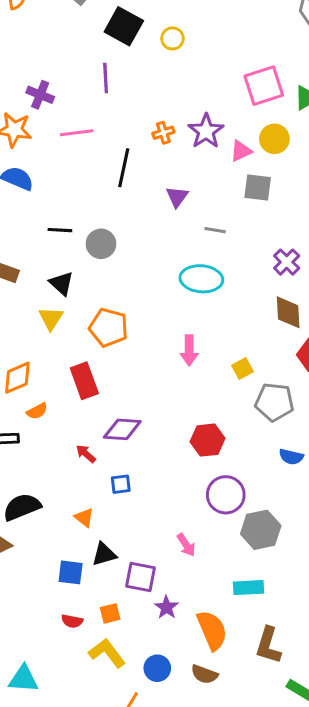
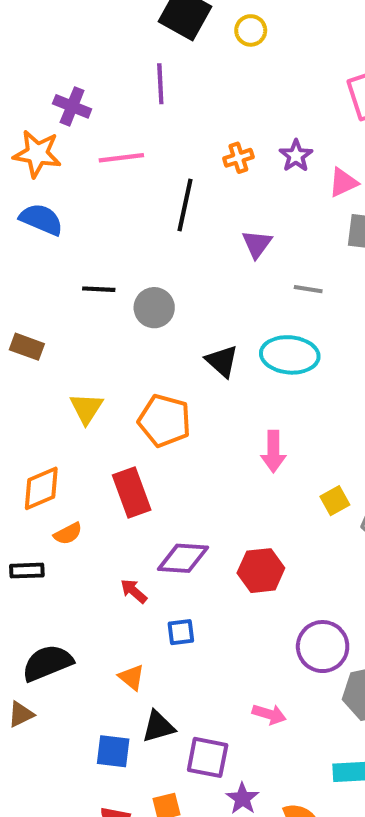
purple star: (206, 131) -> (296, 156), size x0.7
black triangle: (61, 283) -> (222, 361), moved
yellow square: (242, 369) -> (335, 501), moved
red hexagon: (207, 440) -> (261, 571), moved
pink arrow: (186, 545) -> (269, 714), turned -40

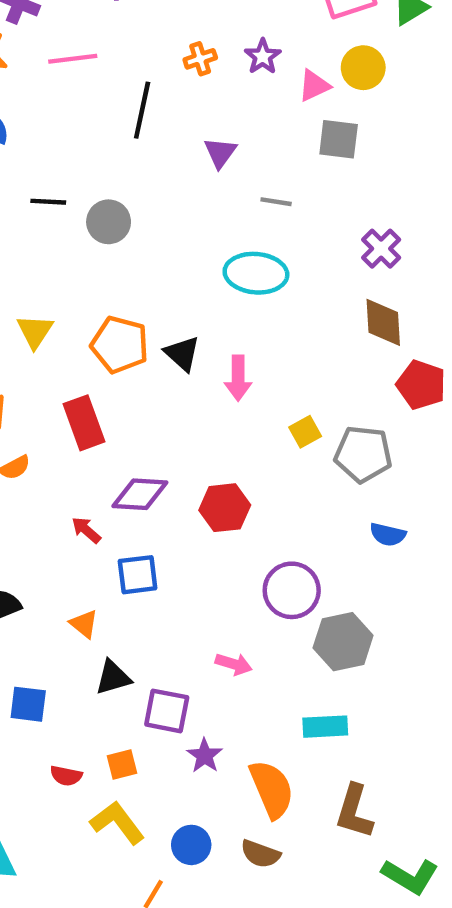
black triangle: (222, 361) -> (182, 354), moved
blue square: (181, 632) -> (138, 575), size x1.4
blue square: (113, 751) -> (28, 704), moved

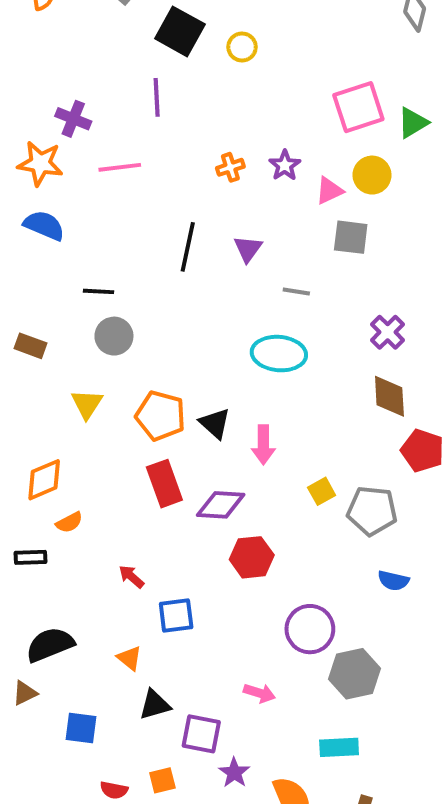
black line: (142, 110) -> (188, 247), moved
gray circle: (109, 222) -> (114, 336), moved
red rectangle: (84, 423) -> (164, 484), moved
purple diamond: (140, 494) -> (221, 505), moved

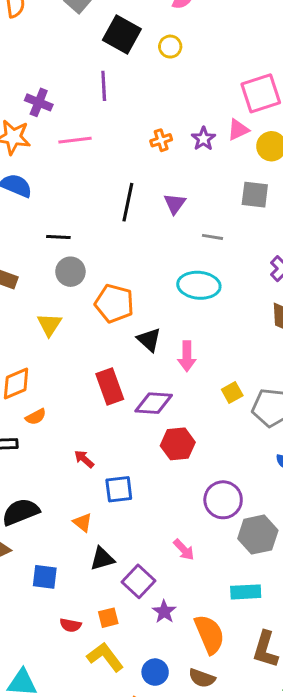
pink triangle: (329, 191) -> (238, 130), moved
orange pentagon: (161, 416) -> (114, 303), moved
pink arrow: (259, 693) -> (184, 550), turned 30
purple square: (201, 734) -> (138, 581), turned 32

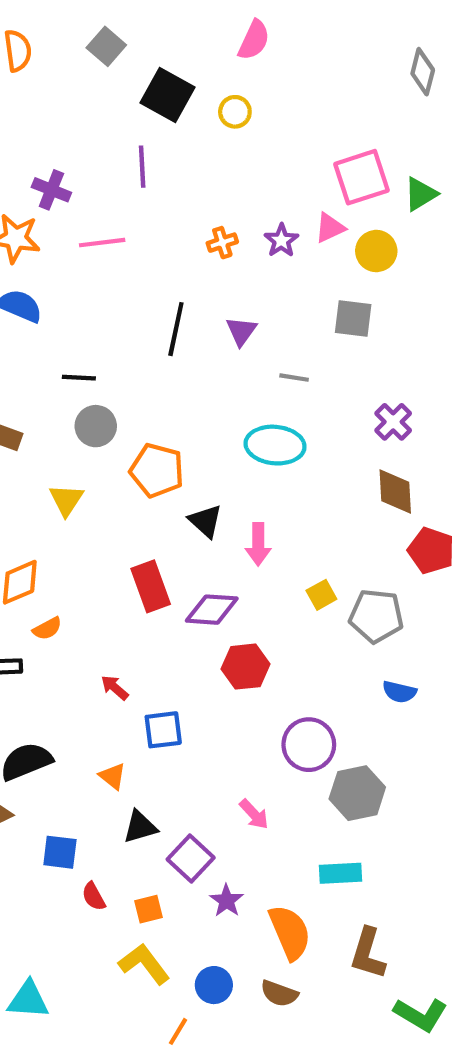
red semicircle: (70, 625) -> (94, 896), moved, turned 50

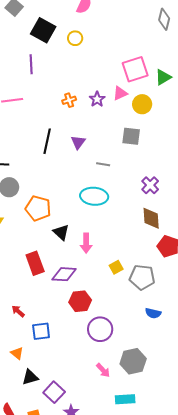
purple circle: (309, 745) -> (100, 329), moved
pink arrow: (254, 814) -> (103, 370), moved

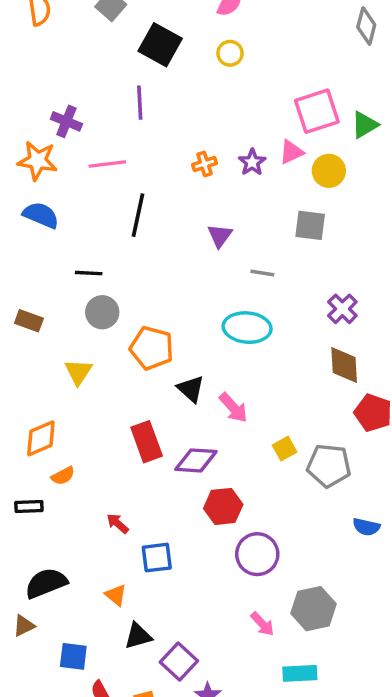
yellow circle: (75, 38) -> (230, 53), moved
black line: (47, 141) -> (138, 215), moved
pink arrow: (86, 243) -> (233, 408), turned -42
blue semicircle: (153, 313) -> (366, 527), moved

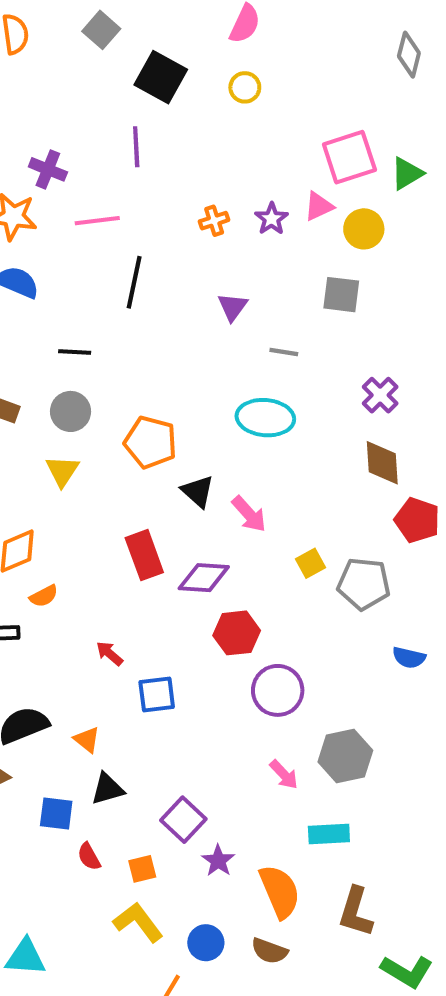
gray circle: (102, 312) -> (71, 411), moved
orange triangle: (116, 595) -> (87, 740), moved
black triangle: (138, 636) -> (107, 789), moved

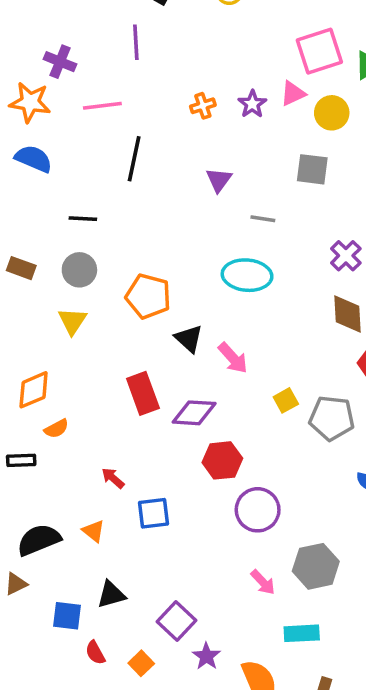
orange triangle: (87, 740) -> (94, 531), moved
orange square: (142, 869) -> (141, 663), turned -30

